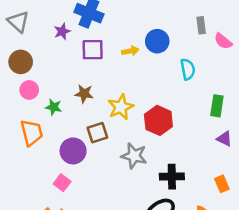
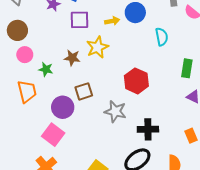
yellow star: (121, 107) -> (97, 47), moved
pink square: (62, 183) -> (53, 135), size x1.5

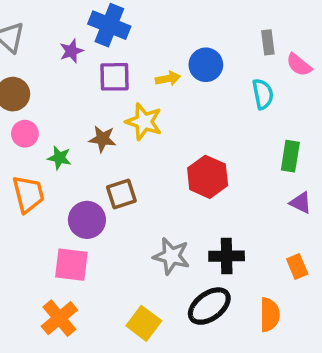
cyan semicircle: (162, 37) -> (263, 94), moved
yellow star: (97, 47) -> (144, 122), turned -30
gray star: (115, 111) -> (171, 256), moved
pink square: (53, 135) -> (71, 265), turned -30

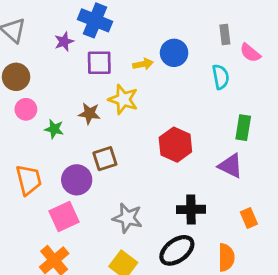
orange trapezoid: (28, 194) -> (29, 180), moved
purple triangle: (301, 203) -> (230, 166), moved, size x1.4
gray star: (171, 256) -> (127, 218), moved
pink square: (71, 265) -> (64, 217), turned -32

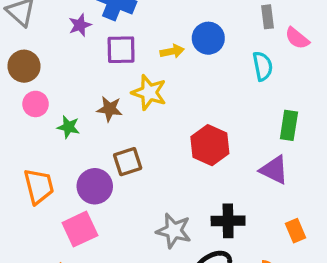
gray star: (127, 218) -> (174, 231), moved

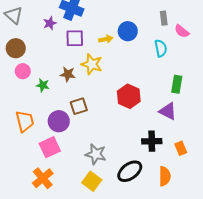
black cross: (228, 221) -> (152, 141), moved
gray star: (174, 231) -> (96, 154), moved

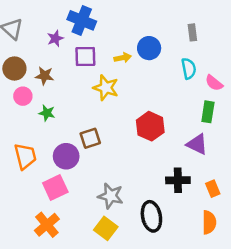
pink semicircle: (182, 31) -> (214, 83), moved
brown star: (68, 74) -> (44, 76), moved
black ellipse: (130, 171) -> (151, 216), turned -65
orange semicircle: (165, 176) -> (209, 222), moved

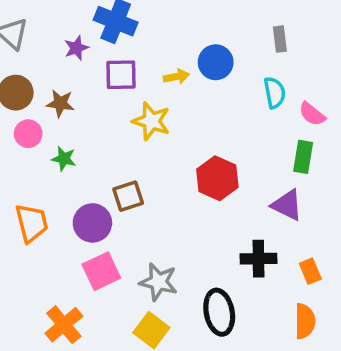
pink square: (55, 187) -> (101, 271), moved

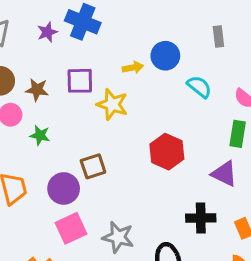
purple star: (76, 48) -> (47, 32), moved
purple square: (121, 75) -> (80, 81), moved
cyan semicircle: (275, 93) -> (199, 87), moved, turned -40

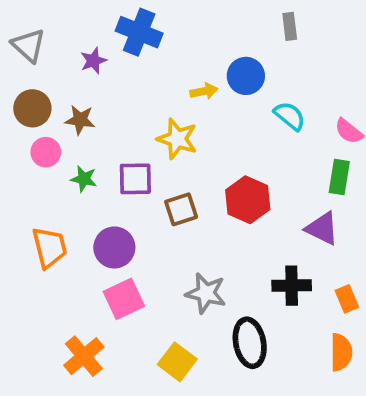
purple star: (47, 32) -> (93, 61), moved
gray rectangle: (218, 37) -> (290, 26), moved
purple square: (80, 81) -> (135, 179), moved
brown square: (93, 166) -> (181, 209), moved
gray star: (118, 237) -> (206, 293), moved

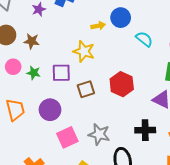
pink circle: (46, 152) -> (13, 67), moved
pink square: (124, 299) -> (67, 137), moved

